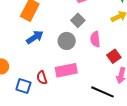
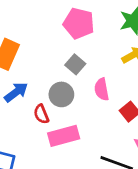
red semicircle: (42, 78) -> (41, 114), moved

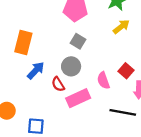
pink semicircle: (102, 89) -> (103, 80), moved

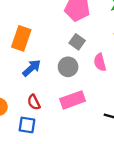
pink semicircle: (103, 80) -> (100, 62), moved
red semicircle: (58, 84) -> (34, 102), moved

